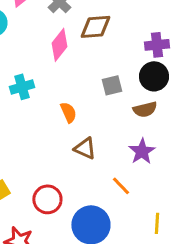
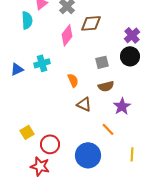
purple cross: (157, 45) -> (132, 35), turned -35
brown semicircle: (145, 109) -> (106, 86), moved
red circle: (47, 199) -> (50, 144), moved

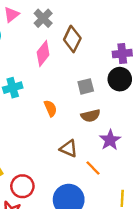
brown diamond: (91, 23) -> (72, 39), turned -60
purple cross: (132, 35) -> (122, 54), turned 35
brown triangle: (84, 104) -> (69, 149), moved

